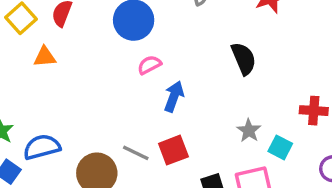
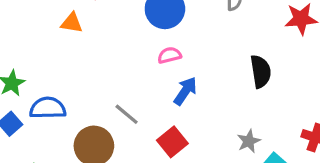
red square: (173, 150) -> (172, 142), turned -32
gray line: (136, 153) -> (127, 114), moved

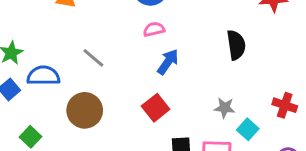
gray line: (127, 114) -> (93, 58), moved
gray star: (249, 141) -> (225, 108), turned 30

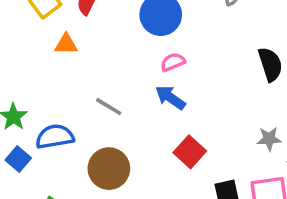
blue arrow: (168, 62) -> (170, 98), moved, turned -80

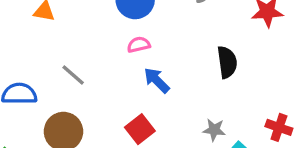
blue arrow: (170, 98) -> (157, 80), moved

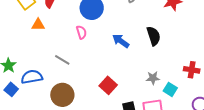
pink semicircle: (139, 45) -> (81, 32), moved, turned 96
blue arrow: (157, 80) -> (121, 41), moved

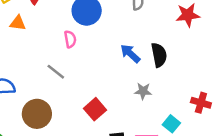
blue arrow: (121, 41) -> (130, 54), moved
gray line: (62, 60) -> (56, 72), moved
gray star: (153, 78) -> (143, 91), moved

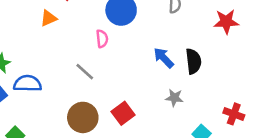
orange triangle: (18, 23) -> (49, 18), turned -35
brown circle: (37, 114) -> (83, 117), moved

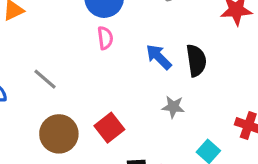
pink semicircle: (102, 39) -> (105, 38), moved
gray line: (85, 72) -> (45, 79), moved

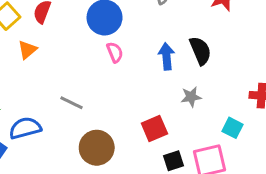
blue arrow: (159, 57) -> (166, 56), turned 55
red square: (109, 128) -> (154, 129), moved, turned 30

